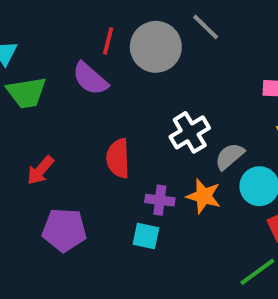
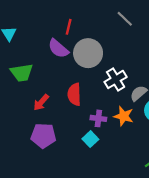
gray circle: (156, 47) -> (88, 53), moved
green trapezoid: (26, 93) -> (22, 73), moved
red arrow: (40, 170) -> (41, 102), moved
cyan square: (146, 236) -> (90, 139), turned 35

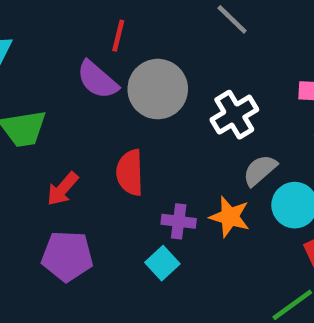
white cross: (116, 79) -> (234, 115), moved

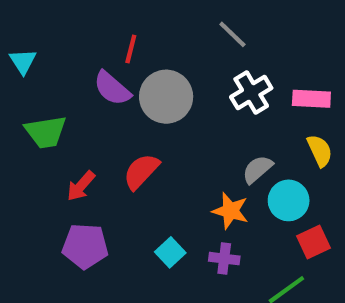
white cross: (234, 115) -> (251, 93), moved
red semicircle: (130, 173) -> (141, 171), turned 45
purple cross: (179, 221) -> (224, 259), moved

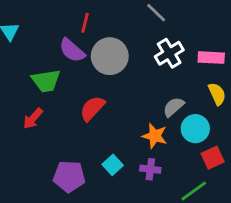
green trapezoid: (46, 132) -> (46, 81), moved
red arrow: (81, 186) -> (33, 118), moved
purple pentagon: (85, 246) -> (69, 176), moved

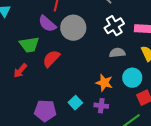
gray semicircle: (174, 107) -> (117, 53), moved, turned 35
red semicircle: (92, 108) -> (51, 59), moved

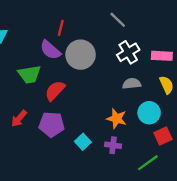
red arrow: (20, 71) -> (19, 119), moved
purple pentagon: (45, 111) -> (51, 124), moved

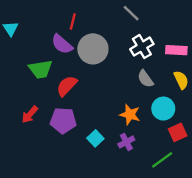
gray semicircle: (132, 84) -> (145, 79), turned -120
purple cross: (113, 145) -> (126, 142), turned -35

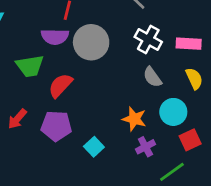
purple semicircle: (62, 44) -> (55, 37), turned -40
white cross: (142, 47) -> (148, 39), turned -30
purple cross: (126, 142) -> (145, 147), moved

